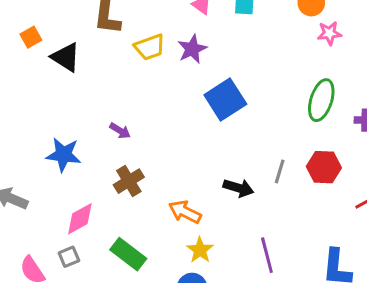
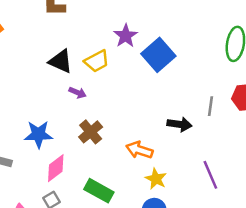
yellow trapezoid: (150, 47) -> (97, 61), moved
purple star: (192, 49) -> (126, 36), moved
black triangle: (66, 57) -> (61, 61), moved
blue star: (64, 155) -> (38, 134), moved

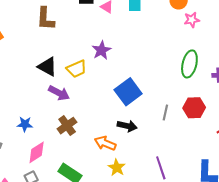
blue square: (158, 55) -> (128, 92), moved
purple arrow: (77, 93) -> (59, 93), size x1.5
black arrow: (179, 124) -> (127, 126), moved
blue star: (38, 134) -> (25, 124), size x0.7

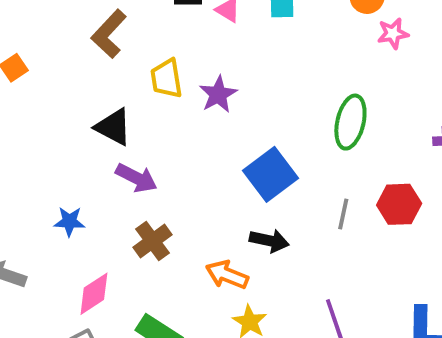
brown L-shape: (45, 19) -> (109, 34), turned 40
green ellipse: (189, 64) -> (350, 122), moved
yellow trapezoid: (77, 69) -> (166, 78), moved, turned 105
blue star: (25, 124) -> (69, 221), moved

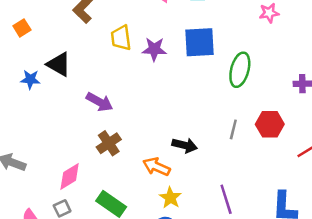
purple star: (218, 94) -> (154, 49), turned 30
black triangle: (113, 127) -> (59, 64), moved
blue square: (270, 174) -> (200, 42), moved, turned 32
blue star: (69, 221) -> (30, 79), moved

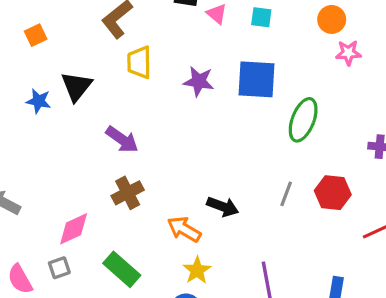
yellow trapezoid: (121, 38) -> (139, 62), moved
black triangle: (59, 64) -> (77, 86), turned 32

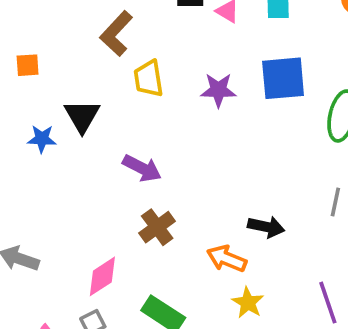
orange square: (36, 35) -> (28, 65), turned 30

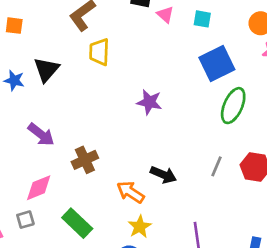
blue square: (283, 78) -> (217, 63), moved, turned -32
purple star: (218, 90) -> (149, 102), moved
purple arrow: (142, 168) -> (41, 134), moved

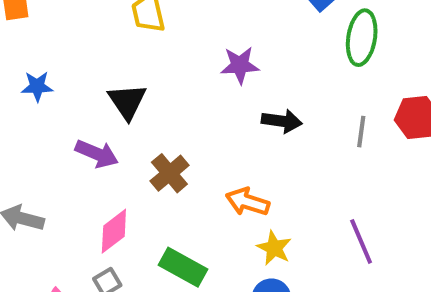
black triangle: (46, 70) -> (127, 101), moved
black arrow: (163, 175) -> (282, 121), moved

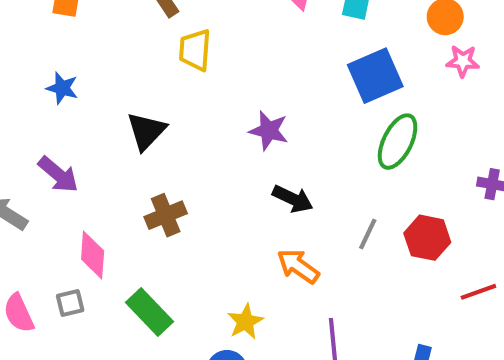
purple arrow: (97, 154) -> (58, 175), moved
orange arrow: (248, 202) -> (298, 266), moved
pink diamond: (114, 231) -> (93, 255), turned -66

